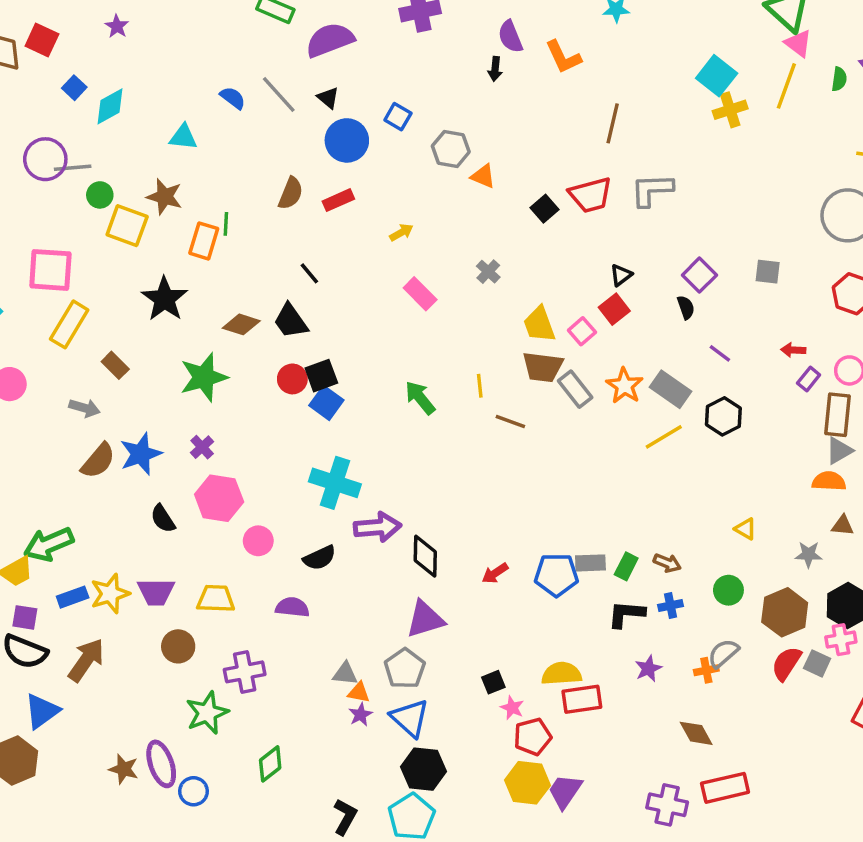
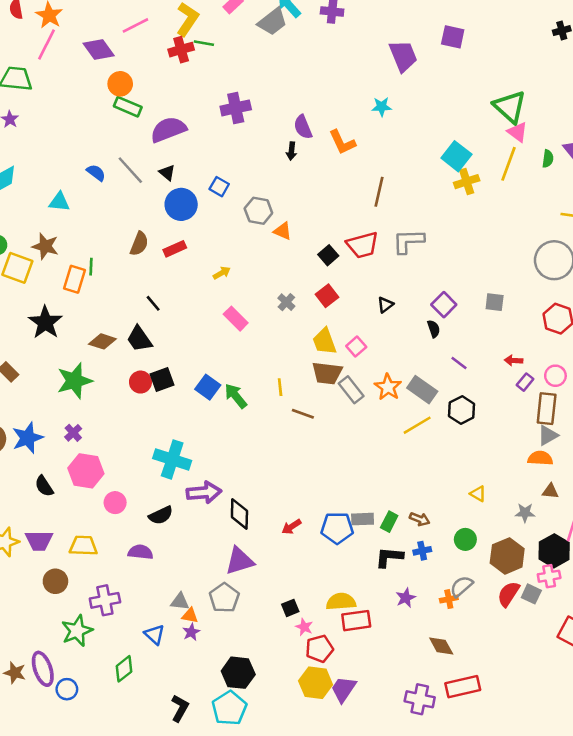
red square: (614, 309) -> (327, 296), moved
blue square: (326, 403) -> (208, 387), moved
blue triangle: (410, 718) -> (154, 635), moved, size x0.7

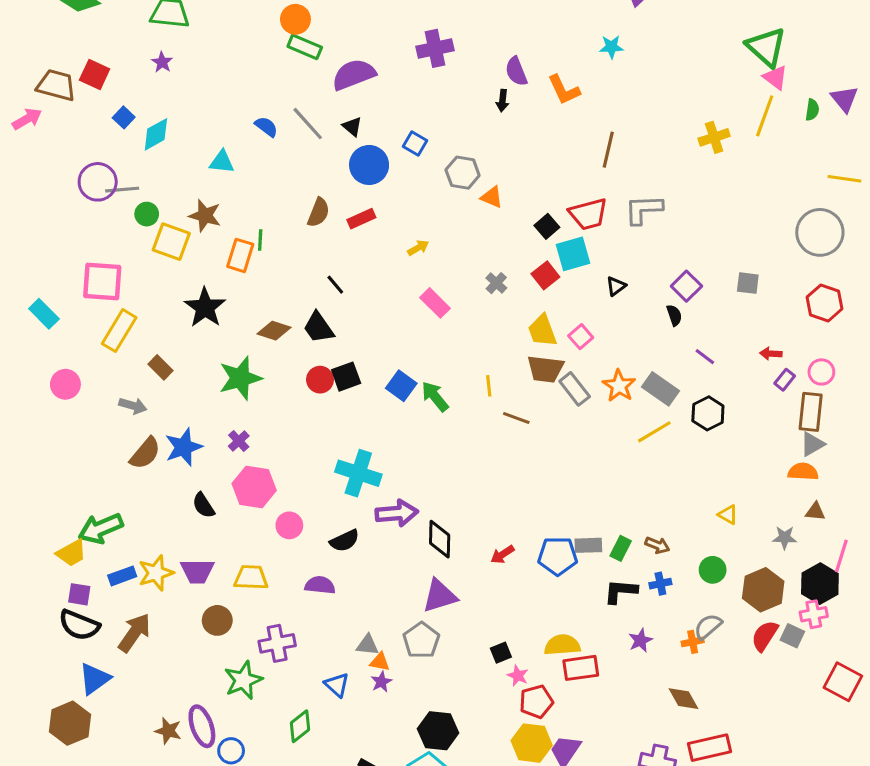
cyan square: (456, 156) -> (573, 254), moved, turned 36

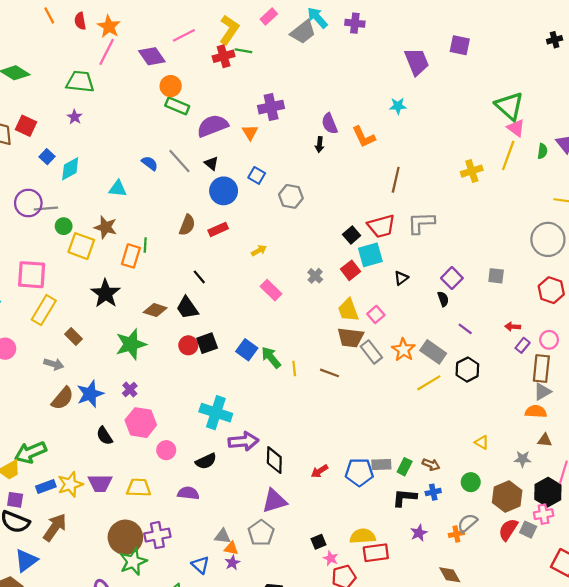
orange triangle: (492, 197) -> (250, 132), moved, turned 35
yellow line: (489, 386) -> (294, 369), moved
brown circle: (217, 620) -> (125, 537), moved, size x1.6

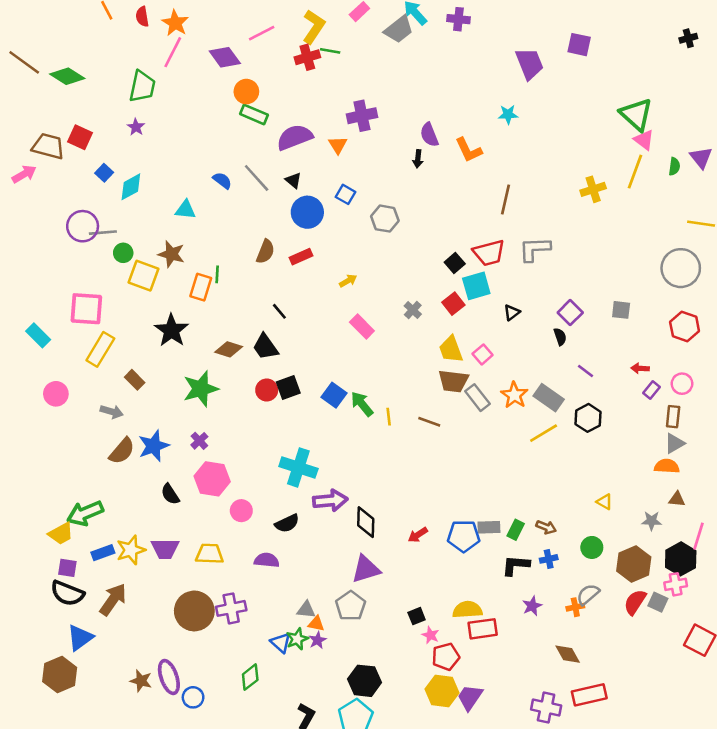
green trapezoid: (80, 82) -> (142, 86), turned 96
brown rectangle: (541, 369) -> (673, 417), size x0.7
green star: (133, 562) -> (297, 639), moved, size x0.7

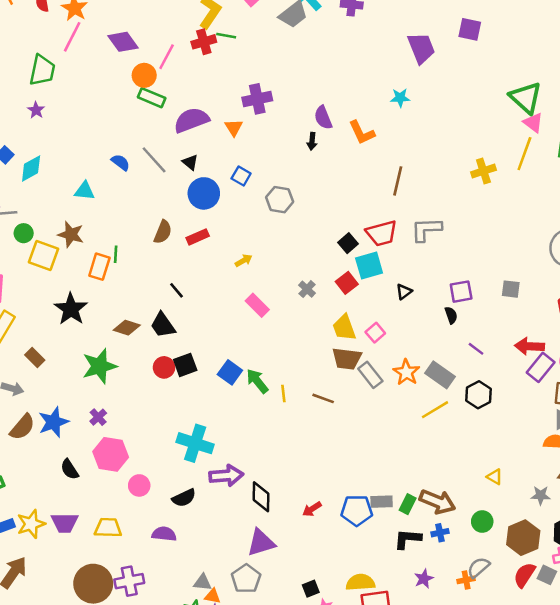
pink line: (262, 33) -> (167, 57), moved, turned -35
purple square: (570, 313) -> (461, 292), turned 35
red arrow: (640, 368) -> (529, 346), size x1.6
purple rectangle: (652, 390) -> (541, 367), size x1.6
brown arrow: (546, 527) -> (437, 502), size x1.8

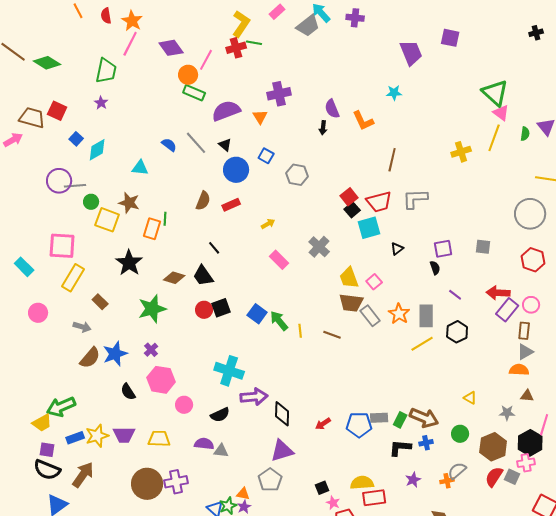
red square: (347, 283) -> (349, 197), moved
gray cross: (307, 289) -> (319, 247), size x1.5
gray rectangle: (440, 375) -> (426, 316), turned 55
gray triangle: (203, 582) -> (221, 451), moved

